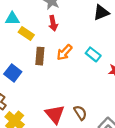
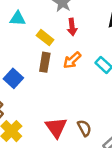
red arrow: (53, 23) -> (72, 27), moved
yellow rectangle: (26, 33) -> (45, 38), moved

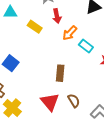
orange arrow: (72, 60) -> (70, 33), moved
brown rectangle: (45, 62) -> (60, 73), moved

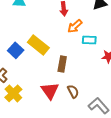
yellow rectangle: (35, 27) -> (38, 45), moved, size x1.5
cyan rectangle: (86, 46) -> (89, 40), turned -40

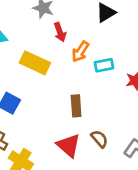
yellow rectangle: (38, 45) -> (35, 63), moved

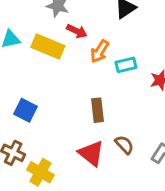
red arrow: (60, 32) -> (77, 31), turned -42
yellow rectangle: (35, 63) -> (48, 46), moved

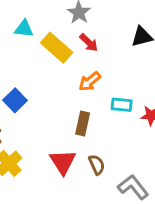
orange arrow: (100, 51) -> (90, 81), moved
cyan rectangle: (126, 65) -> (122, 105), moved

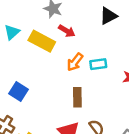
cyan triangle: (24, 29) -> (12, 32), turned -35
cyan rectangle: (122, 105) -> (98, 64), moved

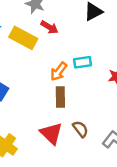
orange arrow: (75, 62) -> (59, 71), moved

